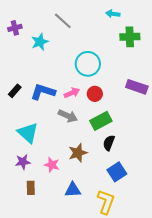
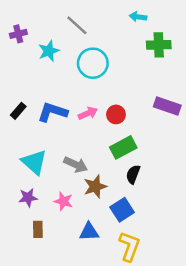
cyan circle: (88, 64) -> (93, 63), moved
gray arrow: (68, 116) -> (76, 165), moved
blue square: (117, 172) -> (122, 210), moved

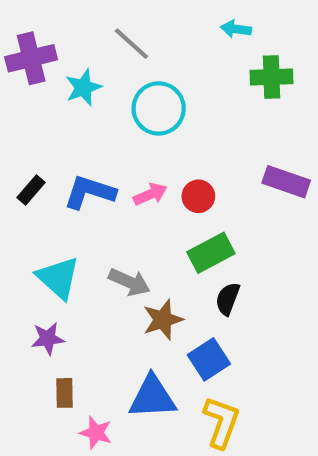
purple cross: (18, 34) -> (31, 58), size x1.6
pink star: (63, 201) -> (96, 433), moved
blue triangle: (89, 232) -> (152, 397), size x1.4

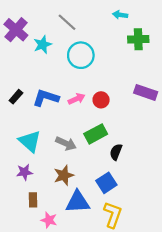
purple cross: (31, 58) -> (16, 30), turned -35
green rectangle: (211, 253) -> (96, 134), moved
brown star: (163, 320) -> (64, 175), moved

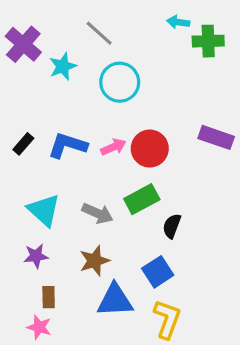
green cross: (138, 39) -> (208, 41), moved
red circle: (101, 100) -> (150, 149), size x1.5
pink star: (49, 220) -> (39, 327), moved

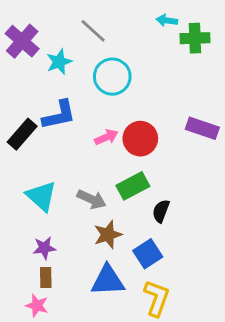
black rectangle: (23, 144) -> (22, 134), size x1.5
blue L-shape: (68, 145) -> (59, 115), moved, turned 150
purple star: (36, 256) -> (44, 248), moved
brown star: (94, 261) -> (108, 235), moved

